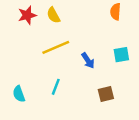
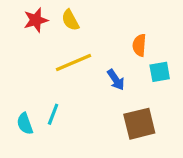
orange semicircle: (115, 12) -> (139, 45), moved
cyan line: (56, 87) -> (53, 114), moved
brown square: (106, 94) -> (139, 124), size x1.5

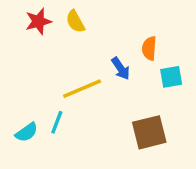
yellow line: (73, 62) -> (82, 89), moved
blue arrow: (116, 80) -> (121, 68), moved
cyan semicircle: (25, 124) -> (27, 132), turned -105

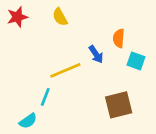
red star: (38, 21) -> (17, 17), moved
cyan square: (171, 77) -> (136, 61), turned 30
cyan semicircle: (27, 132) -> (28, 121), moved

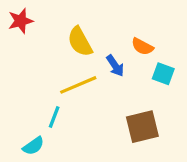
yellow semicircle: (60, 17) -> (80, 42), moved, size x1.4
orange semicircle: (119, 38) -> (142, 46), turned -66

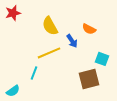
cyan square: (163, 74) -> (102, 59), moved
cyan semicircle: (33, 146) -> (13, 91), moved

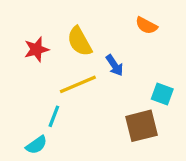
red star: (13, 13) -> (36, 49), moved
orange semicircle: (89, 29) -> (146, 25), moved
cyan semicircle: (13, 91) -> (36, 145), moved

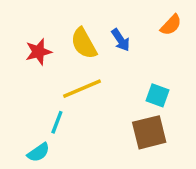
orange semicircle: (146, 25) -> (171, 25), moved, turned -75
blue arrow: (115, 65) -> (121, 40), moved
cyan square: (162, 94) -> (158, 95), moved

